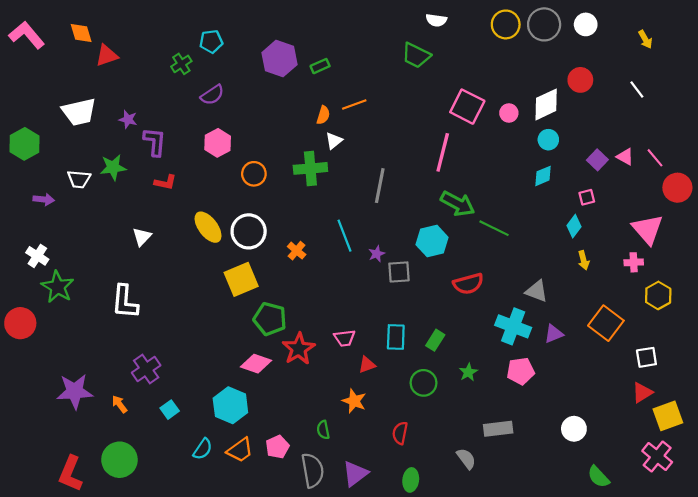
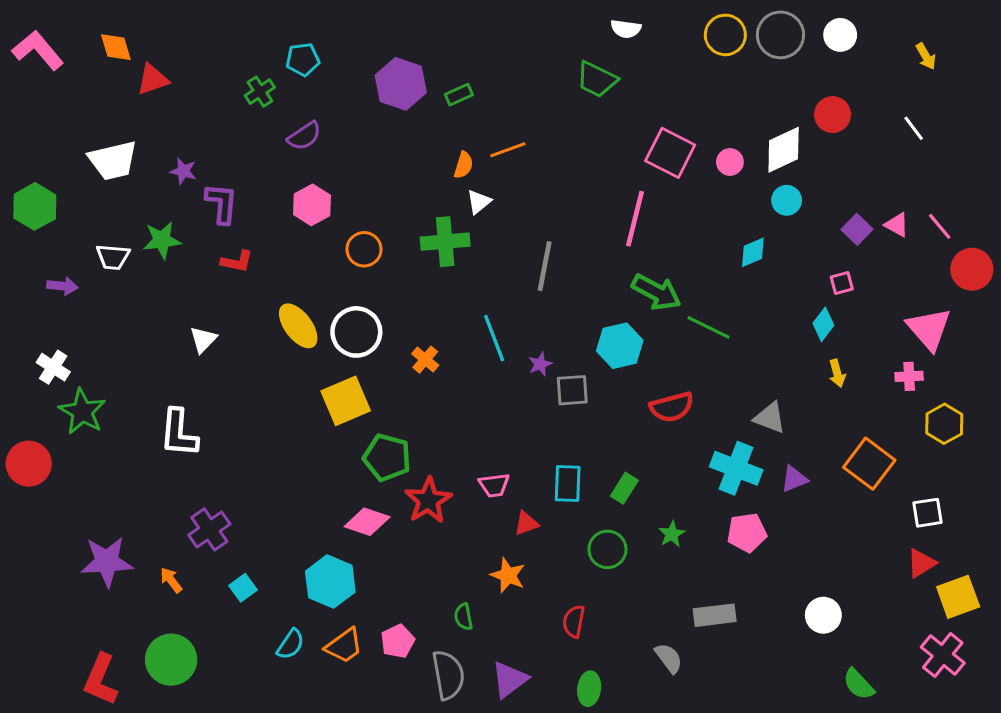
cyan diamond: (543, 176) -> (753, 252), moved

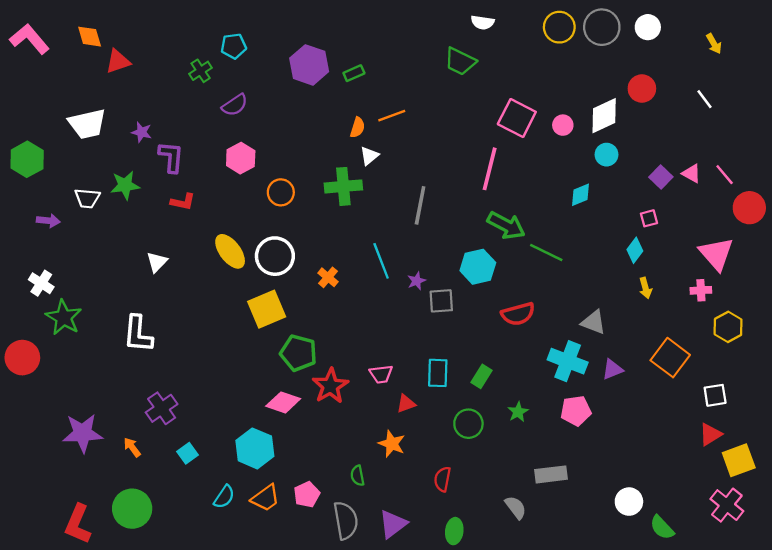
white circle: (823, 615) -> (629, 502), moved

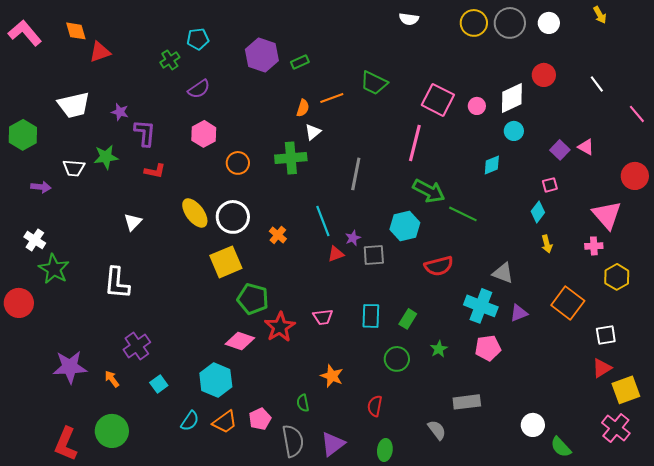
yellow arrow: (714, 44) -> (600, 15), moved
green trapezoid: (460, 61) -> (374, 83), moved
pink line: (725, 175) -> (637, 114), moved
red triangle: (406, 404) -> (336, 254), moved

